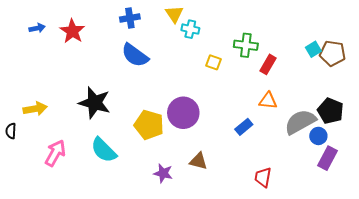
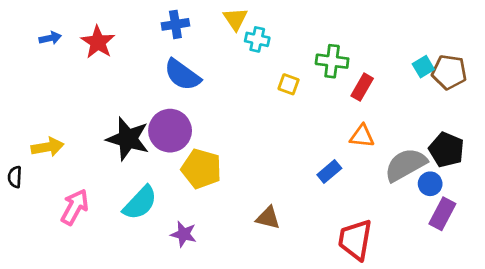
purple circle: (183, 113) -> (170, 131), moved
cyan semicircle: (104, 150) -> (140, 203), turned -92
purple star: (163, 173) -> (184, 234), moved
red trapezoid: (263, 177) -> (355, 240), size x1.5

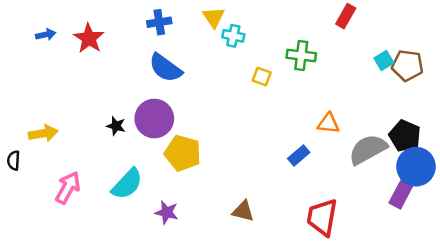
red rectangle: (362, 87) -> (346, 16), moved
black star: (128, 139) -> (116, 126), size x0.5
blue circle: (430, 184) -> (416, 167), moved, size x1.8
brown triangle: (268, 218) -> (243, 211), moved

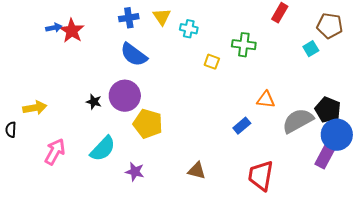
yellow triangle: (214, 17) -> (162, 17), moved
blue arrow: (46, 35) -> (54, 28), moved
brown pentagon: (407, 65) -> (330, 26), moved

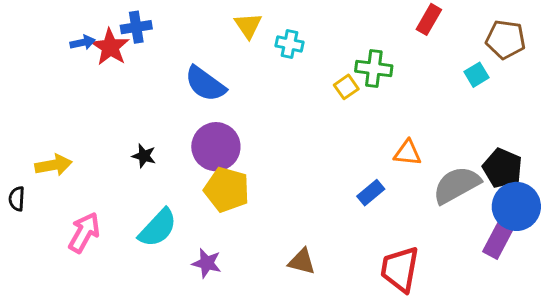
blue cross: (129, 18) -> (136, 27), moved
yellow square: (212, 62) -> (346, 87), moved, turned 35
purple circle: (125, 96) -> (216, 147), moved

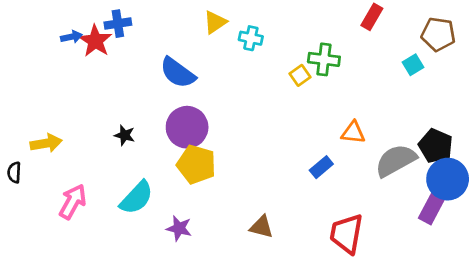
yellow triangle: (248, 26) -> (215, 22), turned 30

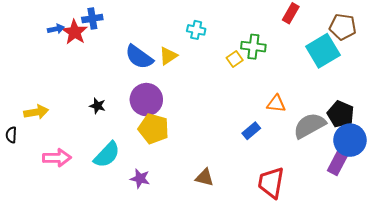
yellow triangle: (215, 22) -> (168, 56), moved
cyan square: (413, 65) -> (323, 51), size x2.0
pink arrow: (73, 202) -> (57, 158), turned 60

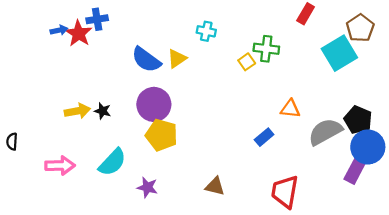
brown pentagon: (343, 27) -> (360, 28), turned 30
yellow arrow: (36, 112) -> (77, 111), moved

